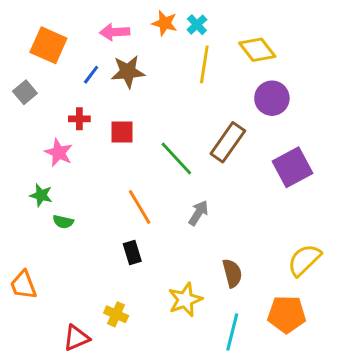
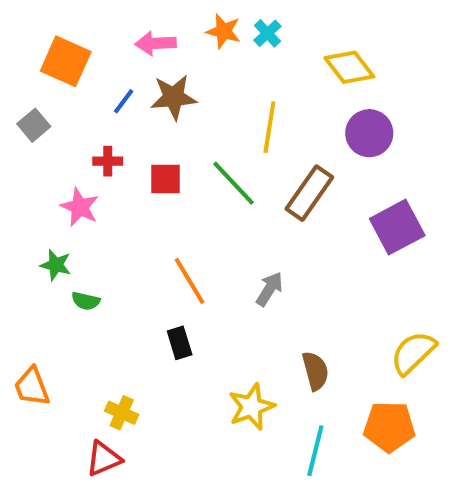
yellow line: (204, 64) -> (269, 127), moved
green line: (176, 158) -> (233, 183), moved
yellow cross: (116, 314) -> (122, 413), moved

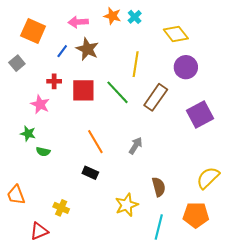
brown star: (174, 97) -> (87, 49), turned 30
red square: (166, 179) -> (83, 90), size x1.4
black rectangle: (180, 343) -> (90, 173), turned -49
red triangle: (104, 459) -> (39, 231), moved

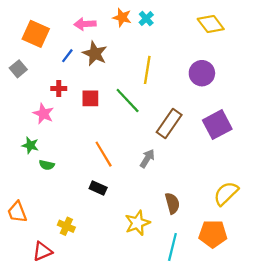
yellow diamond: (176, 34) -> (211, 24), moved
red square: (83, 90) -> (90, 98), size x0.7
brown rectangle: (156, 97) -> (169, 123), moved

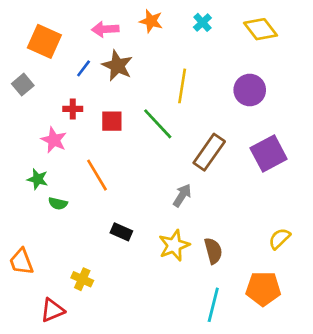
cyan cross: (146, 19) -> (202, 22), moved
orange line: (104, 154) -> (97, 175), moved
yellow semicircle: (226, 193) -> (279, 239), size x0.7
yellow star: (137, 223) -> (174, 245), moved

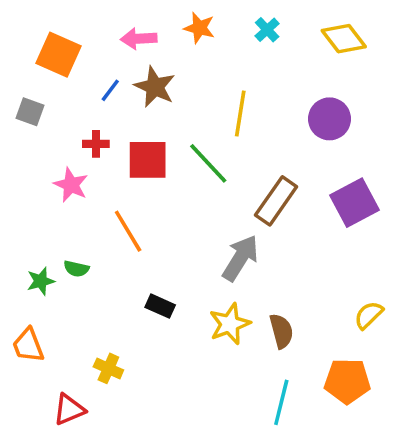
gray square: (23, 85) -> (30, 112), turned -30
red square: (112, 121) -> (148, 160), size x1.4
green star: (38, 179) -> (41, 281), moved, turned -30
gray arrow: (182, 195) -> (240, 258), size x1.5

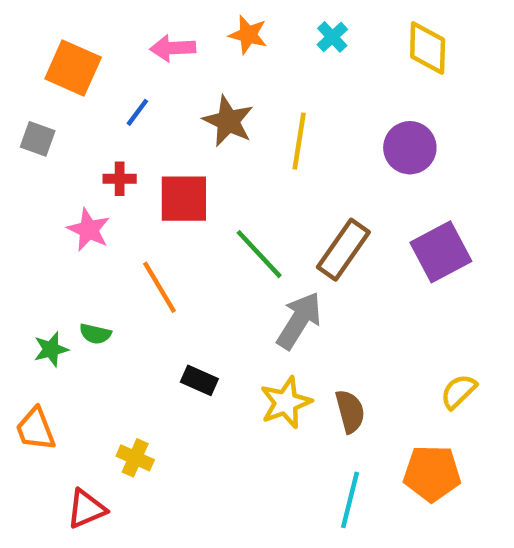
yellow diamond: (344, 39) -> (428, 48), turned 39
brown star: (155, 87) -> (228, 121), moved
green line: (208, 163) -> (259, 254), moved

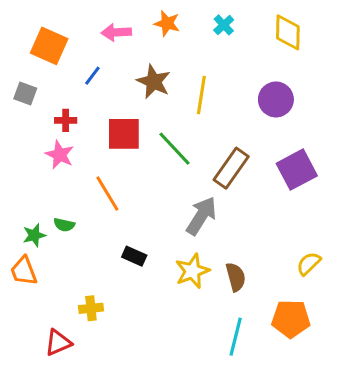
red cross: (120, 179) -> (66, 120), moved
green line: (259, 254) -> (174, 149), moved
orange trapezoid: (35, 429) -> (24, 271), moved
yellow cross: (135, 458) -> (91, 308), turned -30

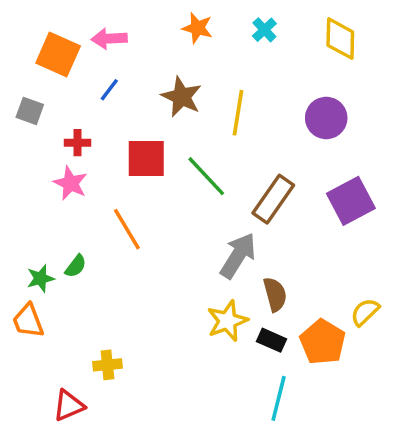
pink arrow: (116, 32) -> (109, 39), moved
green semicircle: (64, 225) -> (76, 266), turned -66
black rectangle: (134, 256) -> (272, 340), moved
brown semicircle: (236, 277) -> (275, 294), moved
orange pentagon: (291, 319) -> (323, 342), moved, turned 30

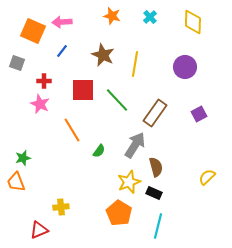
purple square: (351, 201) -> (199, 114), size x0.6
green semicircle: (76, 266) -> (99, 151), moved
orange pentagon: (323, 342) -> (119, 213), moved

